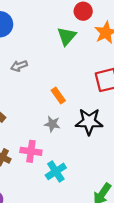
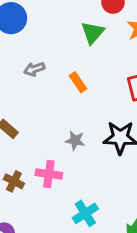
orange rectangle: (58, 95) -> (78, 82), moved
cyan cross: (56, 171) -> (85, 213), moved

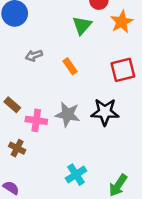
gray star: (75, 141) -> (68, 114), size x1.5
pink cross: (49, 174) -> (36, 120), moved

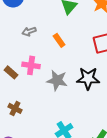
pink cross: (36, 120) -> (31, 65), moved

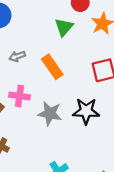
orange rectangle: (59, 40) -> (52, 67), size x1.5

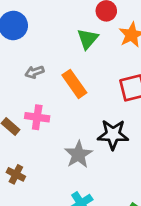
gray star: (50, 113) -> (78, 154), moved, turned 30

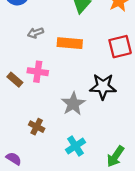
orange rectangle: (74, 84) -> (70, 43), turned -50
brown cross: (16, 174) -> (37, 127), moved

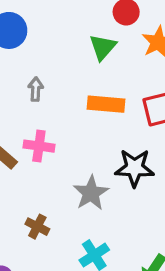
gray arrow: (35, 33) -> (36, 89), turned 112
orange rectangle: (70, 43) -> (106, 104), moved

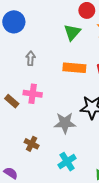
gray star: (91, 193) -> (65, 123), turned 30

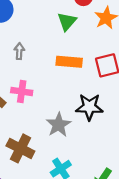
gray star: (65, 123) -> (58, 125), turned -30
brown cross: (32, 144) -> (20, 148), size x1.6

